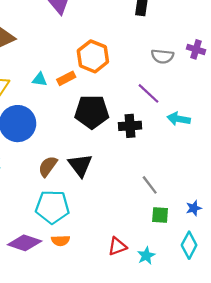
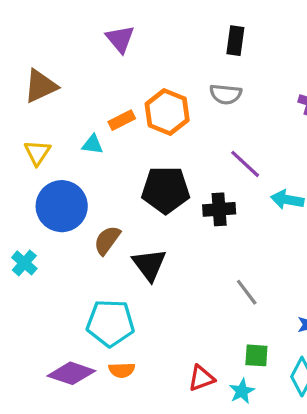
gray semicircle: (162, 56) -> (226, 94), moved
orange rectangle: (66, 78) -> (122, 120), moved
brown semicircle: (48, 166) -> (107, 240), moved
green square: (160, 215) -> (256, 355), moved

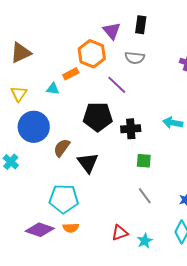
purple triangle: (120, 39) -> (112, 31), moved
orange hexagon: (167, 112) -> (92, 54), moved
purple line: (245, 164) -> (117, 85), moved
gray line: (247, 292) -> (145, 196), moved
green square: (256, 355) -> (144, 161), moved

